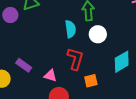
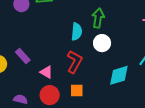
orange square: (91, 81) -> (77, 90), moved

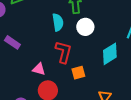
purple rectangle: (23, 56) -> (12, 42), moved
orange square: (77, 90) -> (78, 73), moved

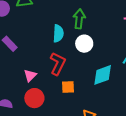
pink triangle: (39, 69) -> (30, 75), turned 48

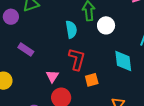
white circle: (84, 44) -> (106, 25), moved
cyan diamond: (103, 75) -> (123, 61), turned -65

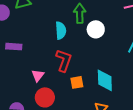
purple rectangle: (26, 50) -> (14, 47), turned -35
cyan diamond: (123, 61) -> (105, 80), moved

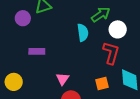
green arrow: (80, 13) -> (101, 14), turned 60
red L-shape: (64, 60) -> (111, 53), moved

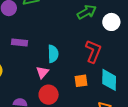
white circle: (118, 29) -> (111, 22), moved
cyan semicircle: (83, 33) -> (53, 54), moved

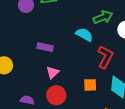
purple rectangle: (20, 42) -> (45, 47), moved
cyan semicircle: (53, 54) -> (84, 35), moved, turned -66

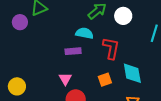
purple rectangle: (45, 47) -> (73, 51), moved

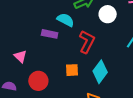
cyan diamond: (132, 73) -> (100, 72), turned 30
pink triangle: (65, 79) -> (20, 56), moved, turned -32

